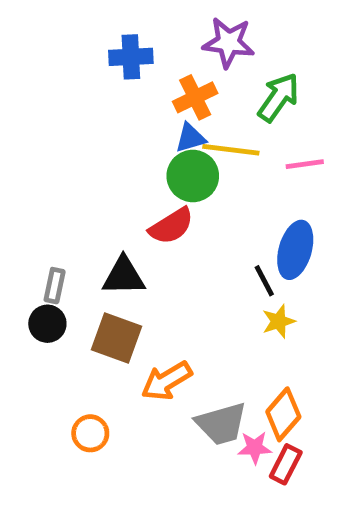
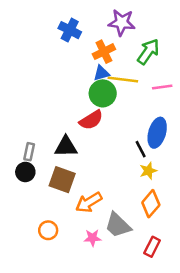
blue cross: (131, 57) -> (70, 30), turned 30
orange diamond: (283, 414) -> (151, 204), moved
gray trapezoid: (221, 424) -> (118, 225), turned 60
pink star: (255, 448) -> (93, 238), moved

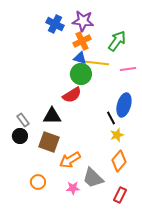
purple star: (122, 22) -> (83, 21), moved
blue triangle: (101, 73) -> (80, 58), turned 32
gray rectangle: (29, 152) -> (23, 120), turned -48

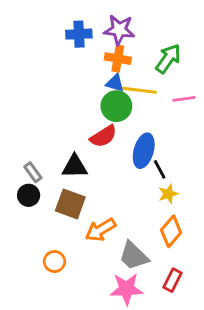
blue cross: (55, 24) -> (79, 34), turned -30
orange cross: (82, 41) -> (118, 59), turned 36
blue ellipse: (124, 105) -> (144, 151), moved
pink star: (73, 188) -> (126, 289), moved, size x1.6

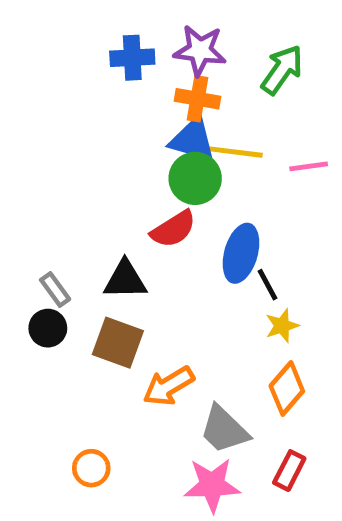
green arrow: (168, 59) -> (282, 70), moved
blue triangle: (115, 83) -> (193, 140), size x1.5
orange circle: (54, 262) -> (91, 468), moved

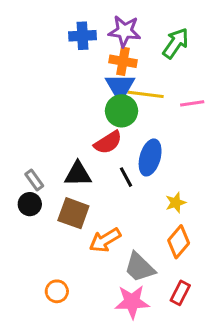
blue triangle: (193, 140) -> (120, 87), turned 44
black line: (268, 285) -> (126, 177), moved

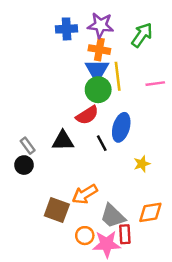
yellow line: (146, 94) -> (118, 76), turned 76
brown square: (73, 213) -> (57, 210), moved
orange diamond: (179, 242) -> (150, 212), moved, turned 40
orange circle: (57, 291) -> (85, 236), moved
red rectangle: (180, 293) -> (125, 234), moved, turned -30

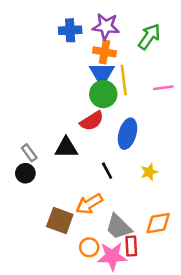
black line: (102, 143) -> (107, 171), moved

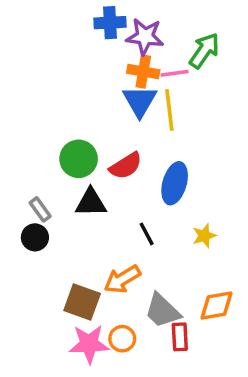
blue cross: (70, 30) -> (110, 23), moved
pink line: (163, 88) -> (175, 73), moved
green circle: (103, 94) -> (79, 159), moved
pink star: (112, 256) -> (89, 344), moved

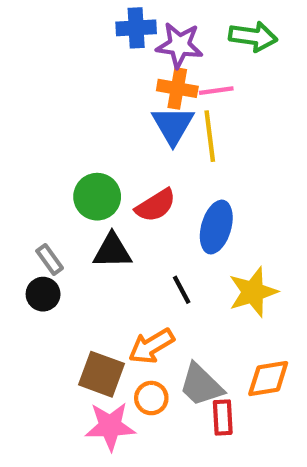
green arrow: (204, 51) -> (253, 36), moved, turned 63
yellow star: (204, 236) -> (253, 292), size x1.6
orange circle: (122, 339) -> (151, 398), moved

